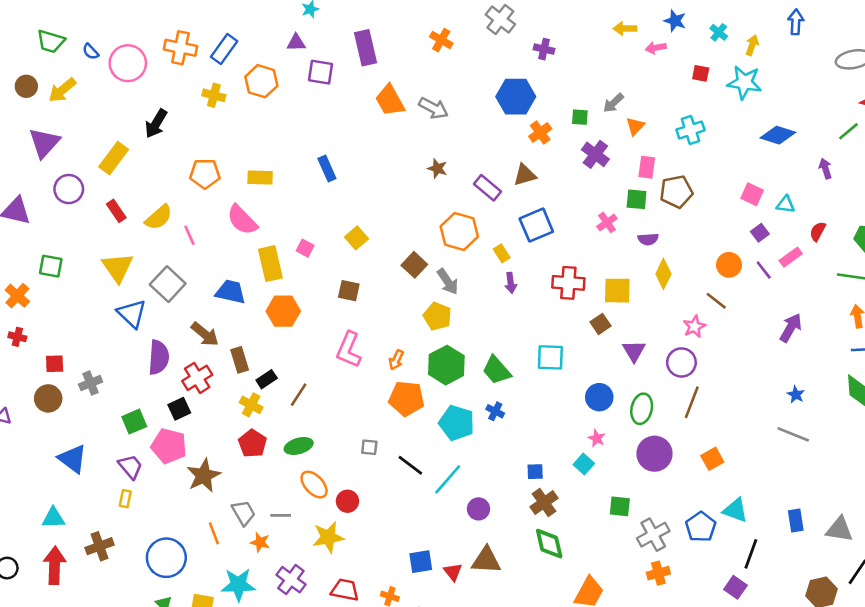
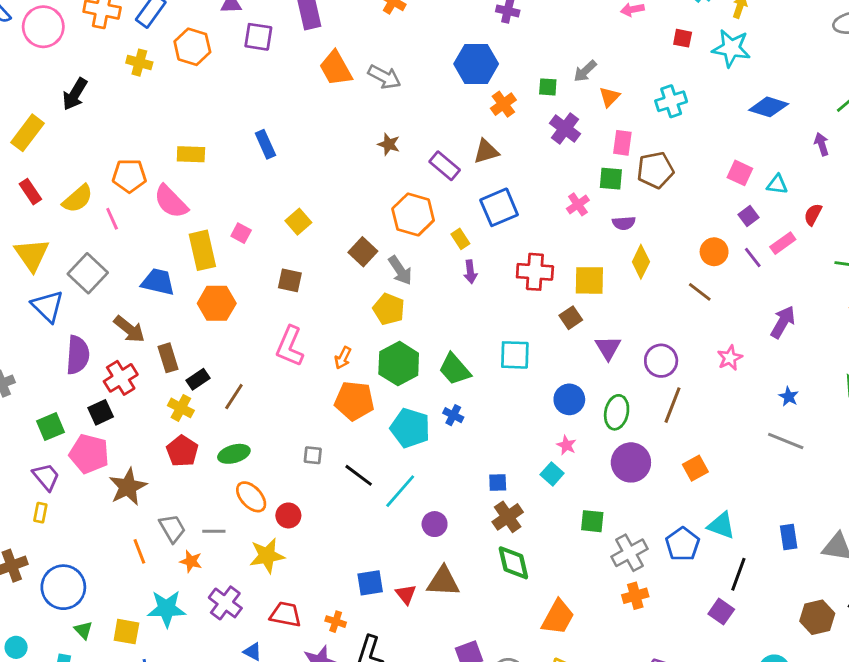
orange pentagon: (205, 174) -> (129, 176), moved
pink star: (694, 327) -> (730, 358), moved
blue circle: (166, 558) -> (63, 587), moved

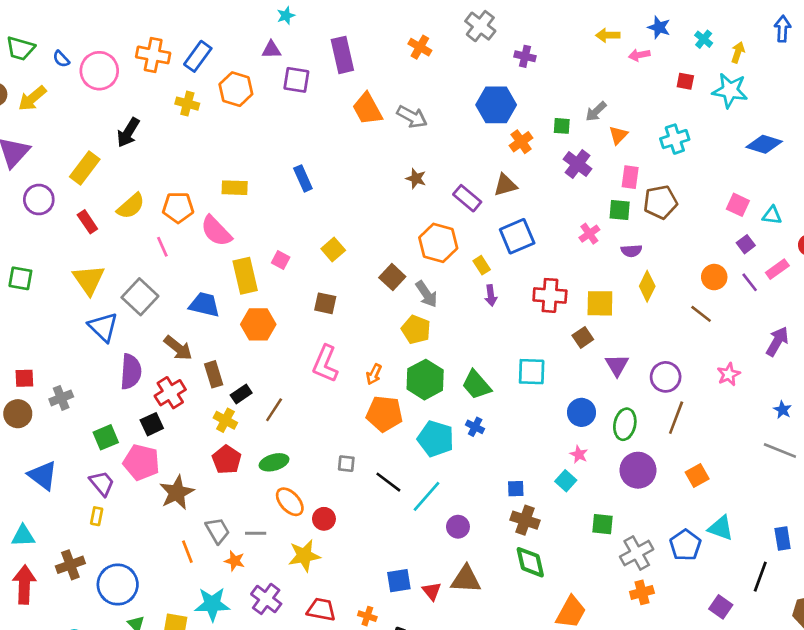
yellow semicircle: (78, 199) -> (131, 206), moved
brown cross: (508, 517) -> (525, 520), turned -36
black line: (738, 574) -> (760, 577), moved

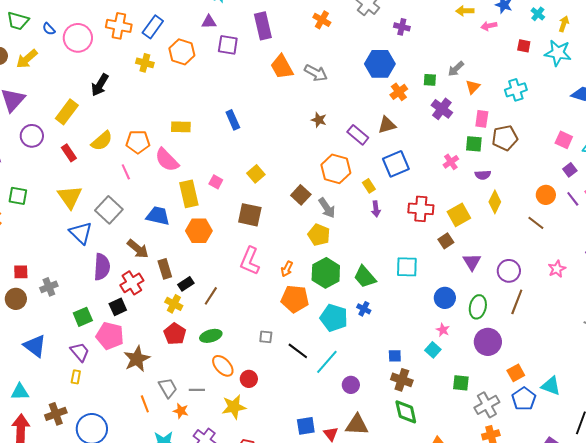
brown square: (325, 303) -> (250, 215), size x1.4
yellow square: (600, 303) -> (459, 215), turned -30
orange square: (697, 475) -> (516, 373), moved

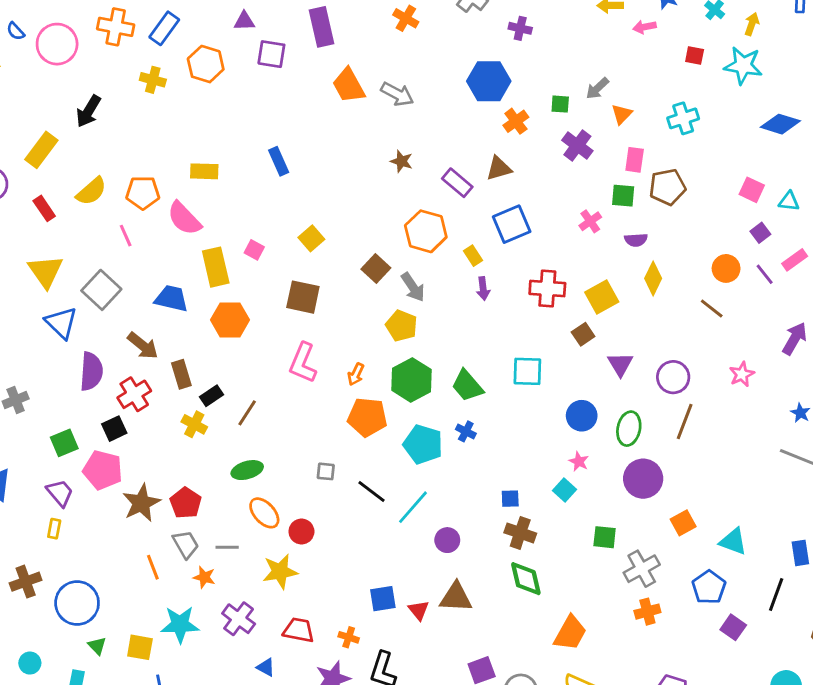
red pentagon: (175, 334) -> (186, 503), moved
blue pentagon: (524, 399) -> (709, 587), moved

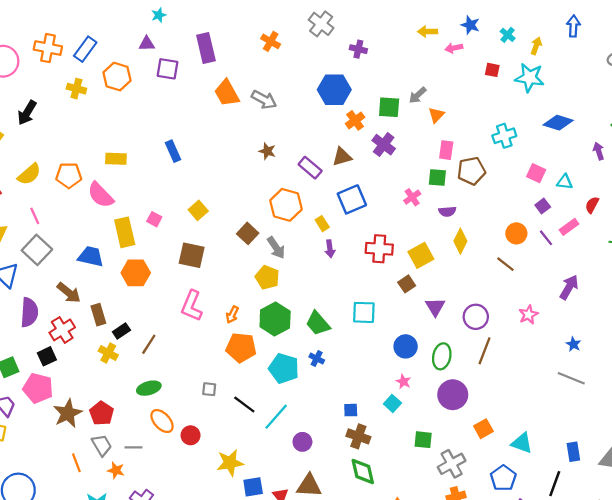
green square: (560, 104) -> (389, 107), size x1.5
cyan cross: (683, 118) -> (504, 136), moved
purple cross: (577, 146) -> (384, 145), moved
pink line: (126, 236) -> (35, 216), moved
yellow star: (280, 572) -> (230, 463), moved

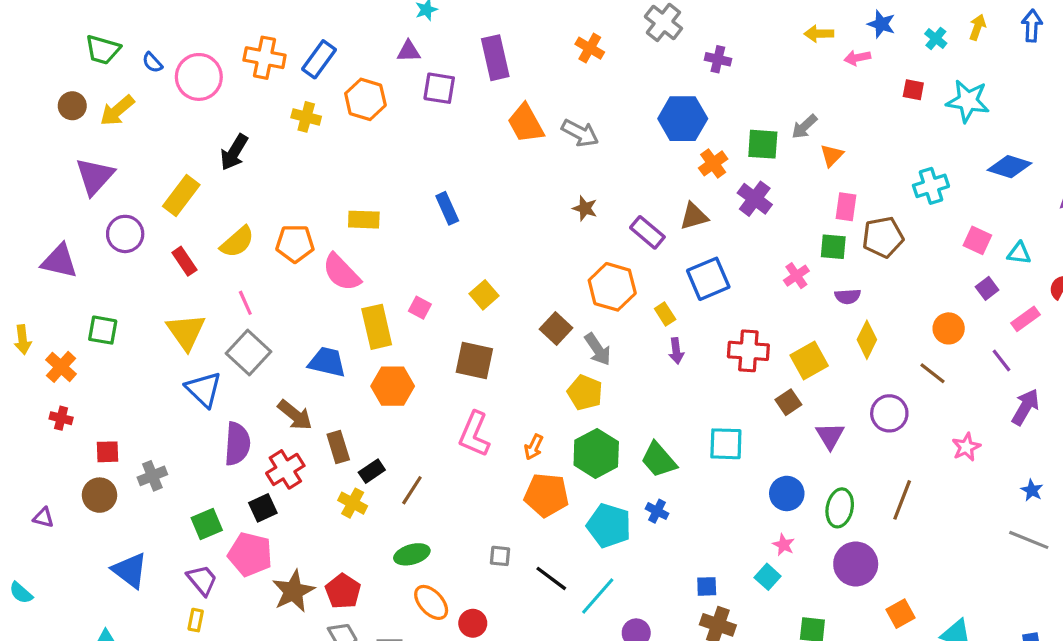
yellow arrow: (536, 46) -> (977, 27), moved
purple line: (546, 238) -> (1001, 361), moved
purple circle: (476, 317) -> (889, 413), moved

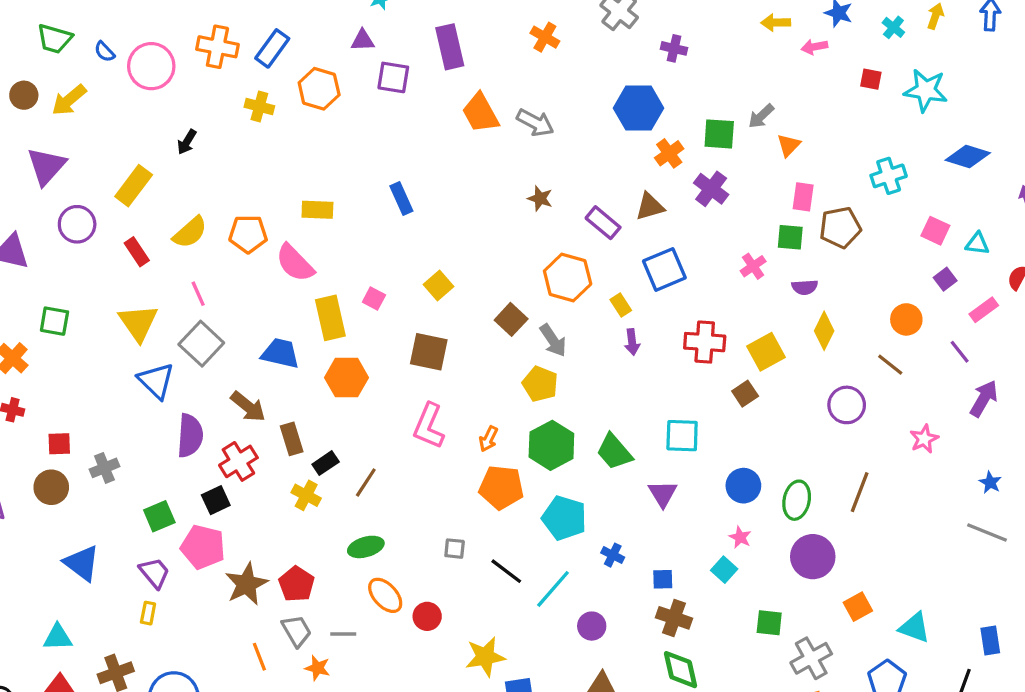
black arrow: (234, 152) -> (187, 142), size x0.7
purple triangle: (830, 436) -> (663, 494), moved
blue cross: (657, 511) -> (613, 555), moved

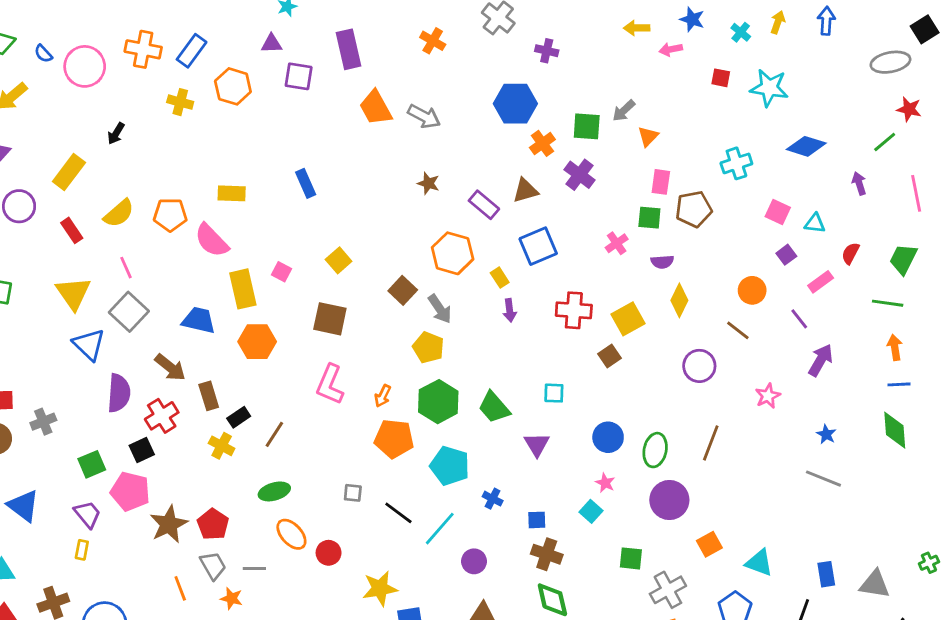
cyan square: (682, 436) -> (554, 393), size x0.7

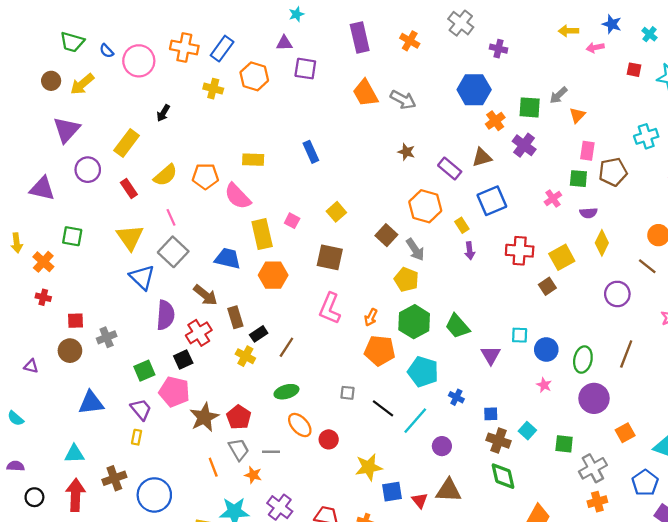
purple rectangle: (348, 49) -> (360, 38), moved
cyan square: (554, 393) -> (520, 335), moved
blue triangle: (23, 506) -> (91, 403), turned -44
cyan square: (591, 511) -> (527, 431), moved

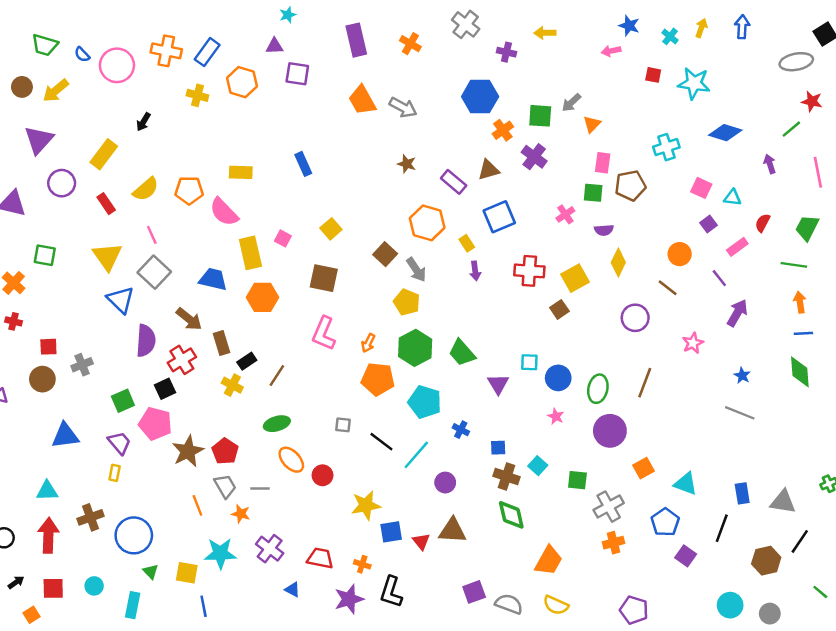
yellow arrow: (568, 31) -> (545, 33), moved

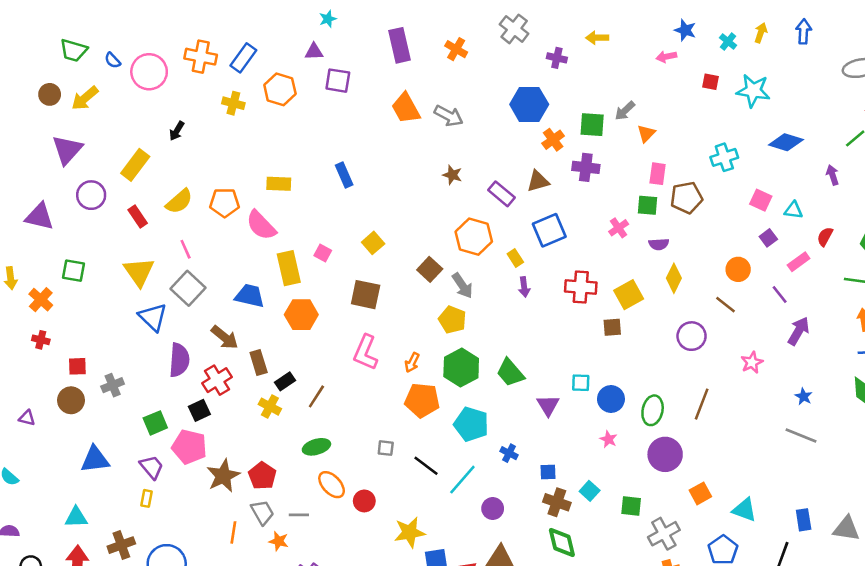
purple cross: (534, 157) -> (586, 167), turned -30
brown square: (559, 309) -> (612, 327), turned 30
orange line: (197, 505) -> (233, 532), turned 30

